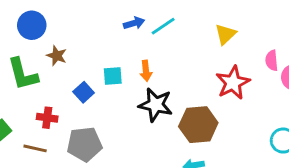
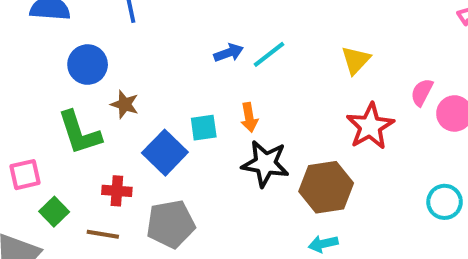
pink semicircle: (272, 60) -> (422, 92), turned 36
blue square: (84, 92) -> (165, 153), size x1.5

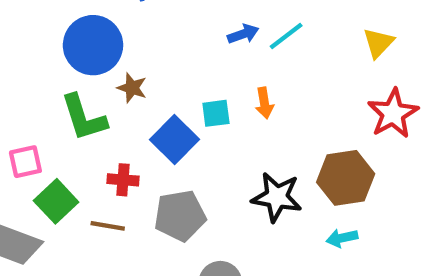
blue circle: (88, 65) -> (93, 45), size x1.4
black star: (265, 164) -> (277, 197), moved
green square: (54, 212) -> (56, 201), size x1.4

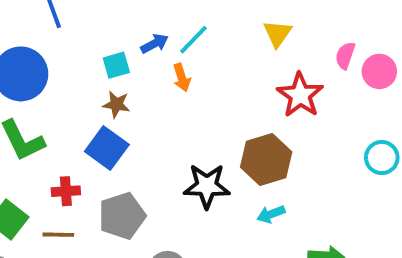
brown star: (132, 88) -> (116, 104), moved
orange arrow: (264, 103) -> (182, 78), moved
cyan square: (216, 113) -> (116, 65), moved

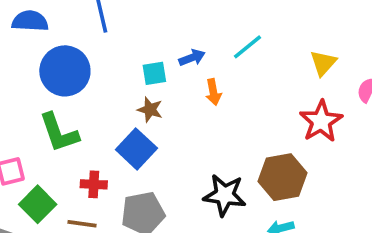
yellow triangle: (277, 33) -> (323, 63), moved
cyan line: (193, 40) -> (248, 47), moved

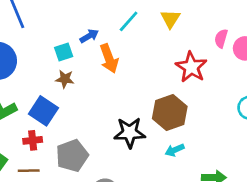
yellow triangle: (323, 63) -> (170, 19), moved
orange arrow: (213, 92) -> (109, 59), size x1.5
blue square: (136, 149) -> (43, 111), moved

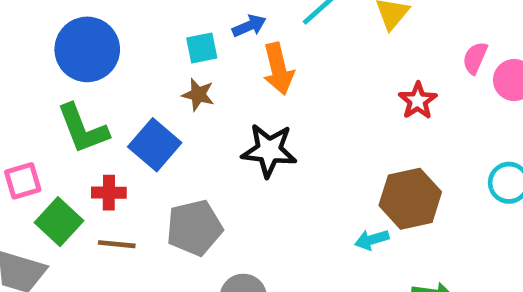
red star: (191, 67) -> (418, 101), size x0.7
brown hexagon: (170, 113) -> (410, 199), moved
black star: (130, 133) -> (269, 150), moved
red cross: (33, 140) -> (109, 193), moved

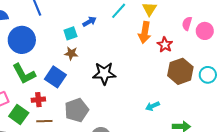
orange arrow: (278, 69) -> (145, 32), moved, turned 30
brown hexagon: (410, 199) -> (180, 71), moved

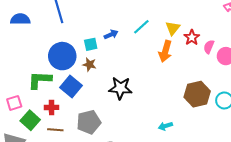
blue circle: (22, 40) -> (62, 56), moved
red star: (165, 45) -> (192, 37), moved
green L-shape: (24, 74) -> (40, 80), turned 115

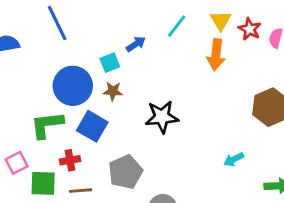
green square: (30, 120) -> (43, 183), turned -30

